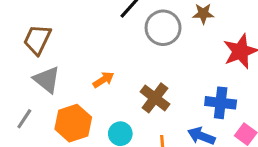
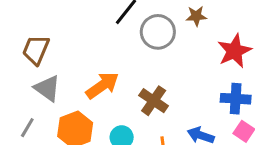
orange arrow: (103, 80) -> (102, 85), size x1.6
blue cross: (221, 103) -> (236, 99), moved

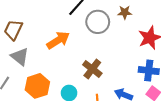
orange arrow: (102, 85) -> (58, 40), moved

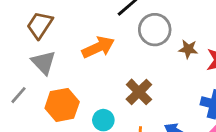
brown star: (125, 12) -> (188, 49), moved

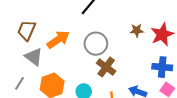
gray circle: (155, 30) -> (96, 44), moved
orange arrow: (98, 47) -> (58, 40), moved

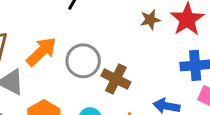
gray circle: (96, 44) -> (83, 61), moved

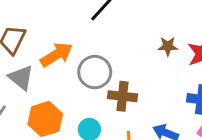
brown cross: (116, 79) -> (122, 96), turned -32

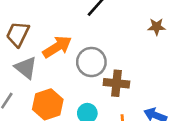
brown star: (168, 46) -> (157, 27), moved

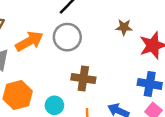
gray circle: (91, 62) -> (67, 37), moved

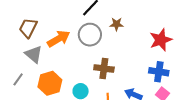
brown star: (124, 27) -> (117, 24), moved

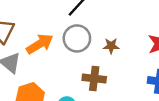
brown star: (117, 24) -> (111, 46), moved

